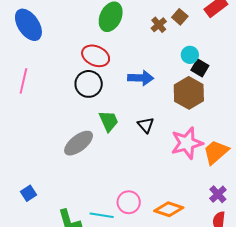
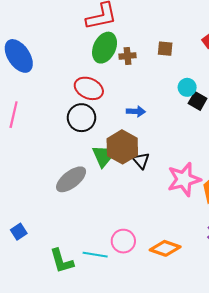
brown square: (180, 17) -> (165, 49), moved, turned -35
brown cross: (159, 25) -> (128, 56), moved, turned 35
blue arrow: (141, 78) -> (136, 111), size x0.7
brown hexagon: (189, 93) -> (122, 147), moved

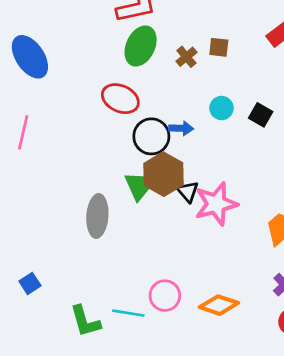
brown cross: (128, 56) -> (186, 57), moved, turned -35
cyan circle: (187, 87) -> (222, 108), moved
black circle: (82, 118) -> (151, 136), moved
gray ellipse: (71, 179) -> (97, 216), turned -48
pink star: (184, 179) -> (216, 204), moved

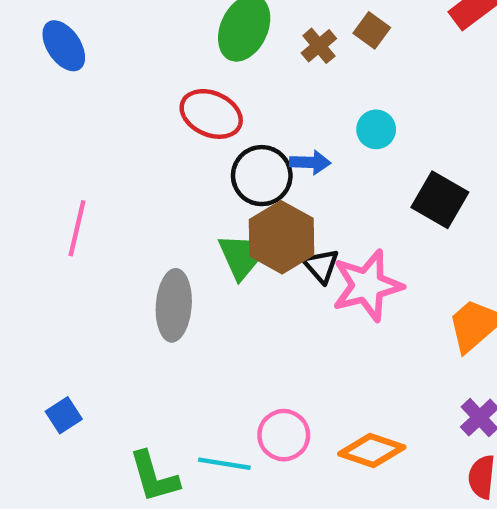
brown square: (219, 47) -> (372, 30), turned 30
blue ellipse: (30, 57) -> (64, 46), size x0.7
black square: (261, 115) -> (440, 200), moved, size x1.4
pink line: (23, 132) -> (77, 228), moved

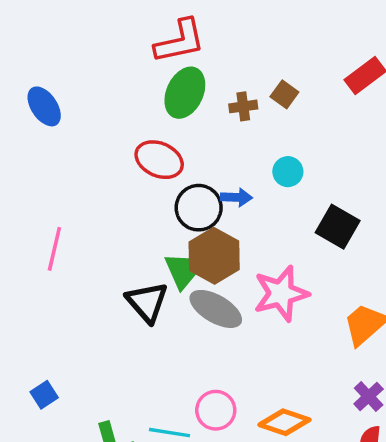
brown cross: (319, 46) -> (243, 106), turned 32
black triangle: (321, 266) -> (147, 302), moved, size x1.5
gray ellipse: (174, 305) -> (216, 309), moved, turned -64

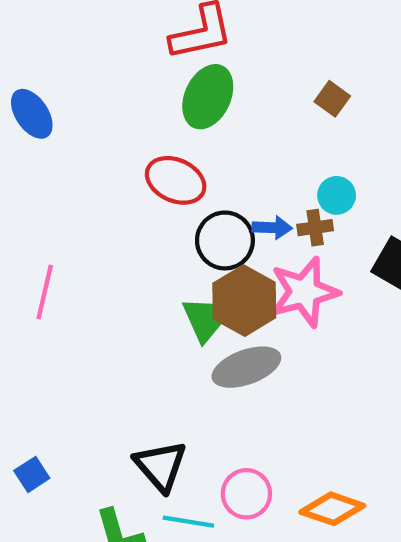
brown cross: (243, 106) -> (315, 228), moved
pink star: (281, 294) -> (304, 292), moved
black triangle: (147, 302) -> (161, 466), moved
gray ellipse: (216, 309) -> (246, 367), turned -50

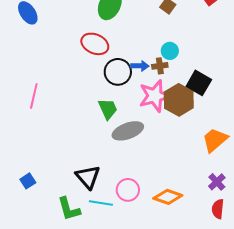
brown hexagon: (244, 301) -> (179, 100), moved

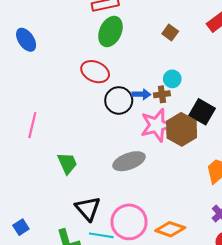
green trapezoid: (108, 109) -> (67, 163), moved
blue square: (28, 181) -> (21, 227), moved
pink circle: (128, 190) -> (129, 222), size x1.5

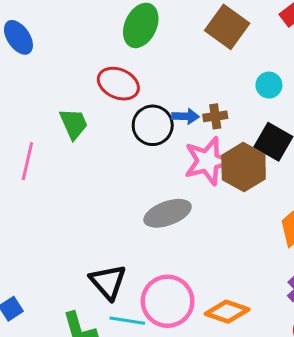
brown square: (170, 33) -> (227, 27), size x1.8
cyan circle: (172, 79) -> (269, 85), moved
green trapezoid: (67, 163) -> (74, 124), moved

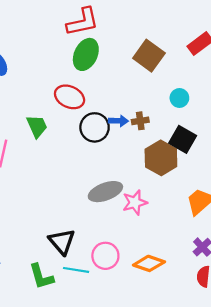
pink star: (208, 161) -> (135, 202), moved, size x0.7
pink circle: (168, 301) -> (105, 256), size x0.7

